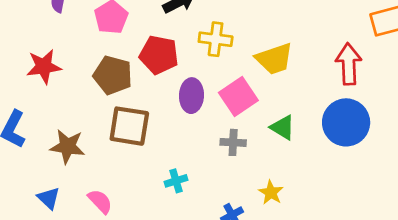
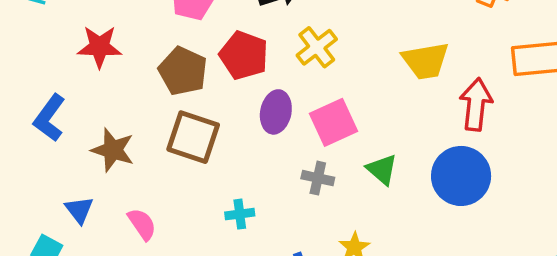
yellow cross: (216, 39) -> (317, 47), turned 36
yellow trapezoid: (274, 59) -> (425, 61), moved

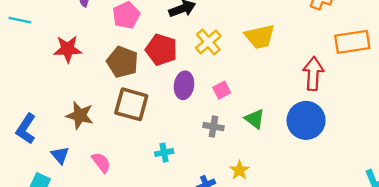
yellow trapezoid: (425, 61) -> (260, 37), moved
blue L-shape: (49, 118) -> (26, 129), moved
pink square: (334, 122) -> (222, 90), size x0.6

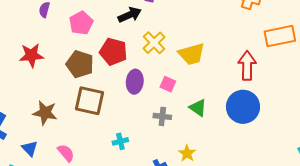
yellow trapezoid: (260, 37) -> (192, 54), moved
pink square: (222, 90) -> (168, 84), turned -35

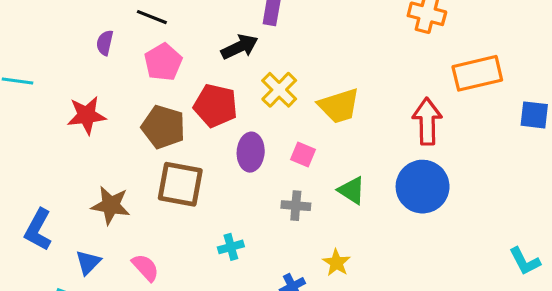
blue triangle: (30, 148) -> (88, 262), turned 30

